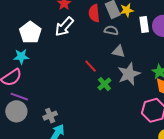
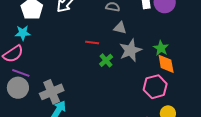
red line: (91, 66) -> (92, 43), turned -40
gray cross: (50, 116) -> (52, 92), size x1.6

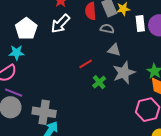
red line: (92, 43) -> (86, 64), turned -40
gray cross: (52, 92) -> (44, 112), turned 30

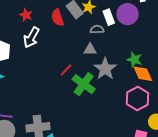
gray semicircle: (107, 29) -> (97, 29), moved
green cross: (99, 82) -> (84, 84), size x1.6

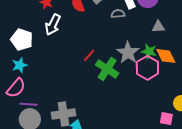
gray triangle: (90, 49) -> (158, 27), moved
green star: (134, 60) -> (149, 51), moved
pink hexagon: (138, 98) -> (147, 68), moved

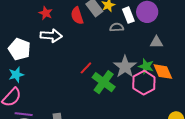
white arrow: (53, 25) -> (51, 36), turned -115

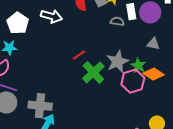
orange diamond: (163, 72) -> (154, 74), turned -45

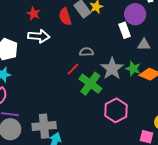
white rectangle: (131, 12) -> (125, 30), moved
gray semicircle: (117, 21) -> (86, 52), moved
pink hexagon: (133, 81) -> (116, 110), moved

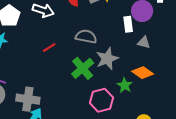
gray semicircle: (86, 52) -> (86, 37), size x1.5
red line: (73, 69) -> (49, 48), moved
green star: (133, 69) -> (125, 85), moved

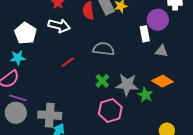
gray star: (107, 59) -> (127, 85), moved, turned 30
green cross: (83, 68) -> (102, 81), size x0.6
pink hexagon: (101, 100) -> (110, 111), moved

